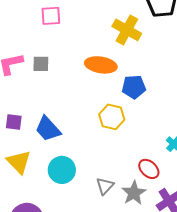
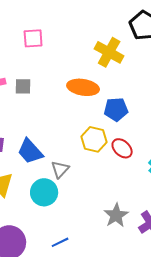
red ellipse: (149, 169) -> (122, 148), moved
gray triangle: (105, 186) -> (60, 169), moved

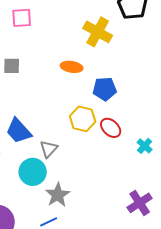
orange ellipse: (83, 87) -> (72, 67), size x0.7
gray star: (116, 215) -> (58, 195), moved

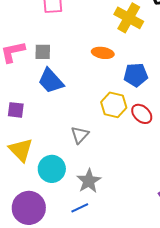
blue trapezoid: (19, 131) -> (51, 81), moved
cyan circle: (33, 172) -> (52, 169), moved

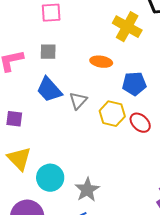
gray square: (43, 52) -> (48, 52), moved
gray triangle: (80, 135) -> (78, 101), moved

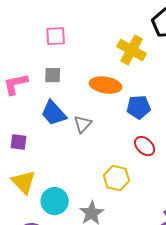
orange ellipse: (101, 62) -> (106, 85), size x1.4
yellow hexagon: (112, 114) -> (117, 178), moved

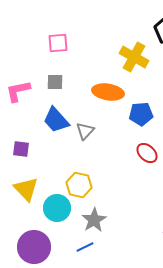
yellow hexagon: (117, 178) -> (79, 185), moved

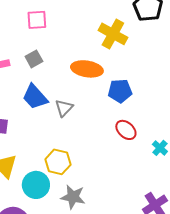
gray square: (55, 82) -> (34, 59), turned -30
gray star: (94, 220) -> (73, 197), turned -30

